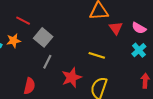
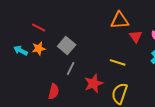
red line: (23, 21) -> (39, 27), moved

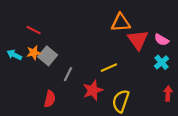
red triangle: (136, 36) -> (138, 40), size x1.5
gray square: (67, 45) -> (48, 56), moved
yellow line: (118, 62) -> (109, 68), moved, turned -42

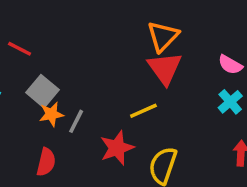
orange triangle: (121, 23) -> (163, 36), turned -42
red triangle: (138, 40) -> (165, 68), moved
orange star: (34, 53) -> (51, 114), moved

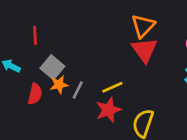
red line: (20, 49) -> (35, 35), turned 60
yellow line: (143, 111) -> (112, 87), moved
red semicircle: (46, 162) -> (35, 94), moved

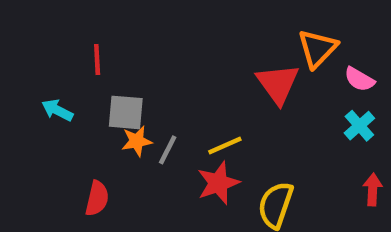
orange triangle: (143, 26) -> (317, 48), moved
gray square: (52, 67) -> (126, 112), turned -35
red semicircle: (35, 94) -> (97, 198), moved

